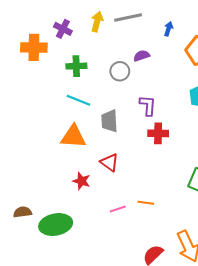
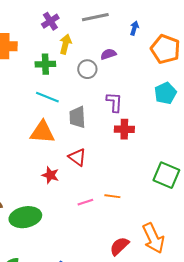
yellow arrow: (97, 22) -> (65, 44), moved
purple cross: (63, 29) -> (50, 21), moved, turned 30

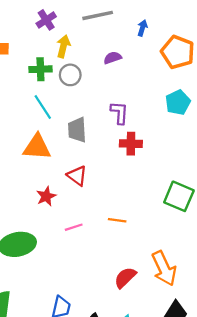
gray circle: (87, 69) -> (70, 75), moved
cyan line: (47, 97) -> (43, 107), turned 35
red star: (50, 175) -> (46, 196), turned 30
pink line: (85, 202) -> (74, 227), moved

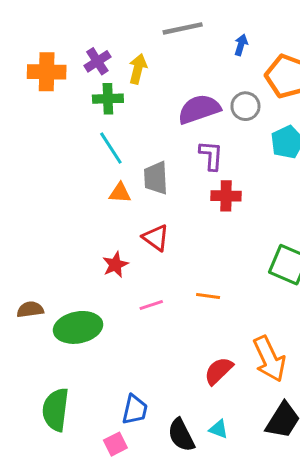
purple cross: (46, 20) -> (97, 61), moved
purple semicircle: (113, 58) -> (199, 109), moved, size x1.8
gray circle: (70, 75) -> (245, 106), moved
orange triangle: (37, 147) -> (120, 193), moved, size x0.6

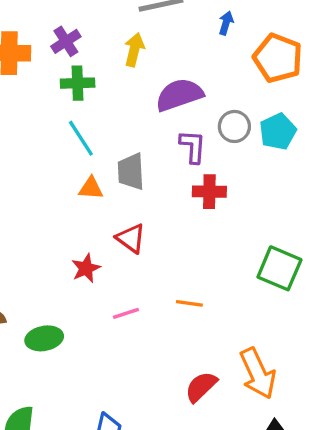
yellow arrow: (138, 69) -> (134, 50), moved
gray circle: (245, 106) -> (234, 126), moved
green ellipse: (78, 327) -> (44, 338), size x0.7

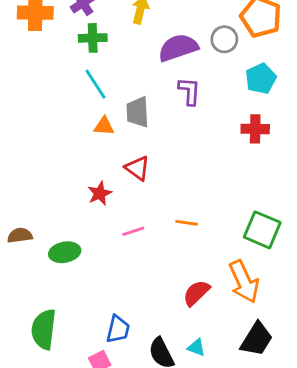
gray circle: (234, 126) -> (224, 39), moved
red cross: (209, 192) -> (255, 129), moved
green square: (279, 268) -> (262, 230), moved

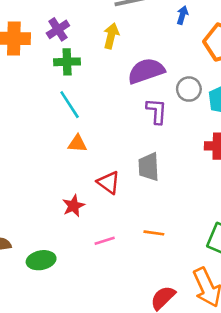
gray circle: (224, 39) -> (189, 89), moved
gray trapezoid: (138, 112) -> (149, 167), moved

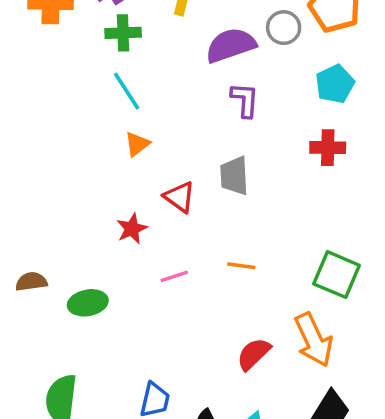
gray circle: (189, 89) -> (284, 28), moved
orange triangle: (77, 144) -> (137, 144), turned -42

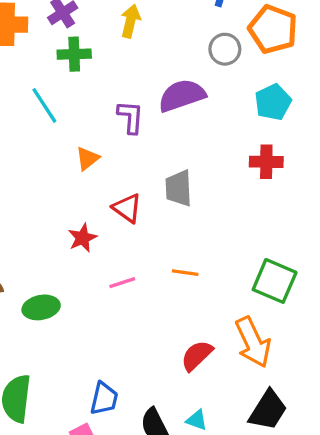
purple semicircle: (231, 45) -> (182, 96), moved
cyan line: (127, 91) -> (44, 105), moved
purple L-shape: (245, 100) -> (130, 117), moved

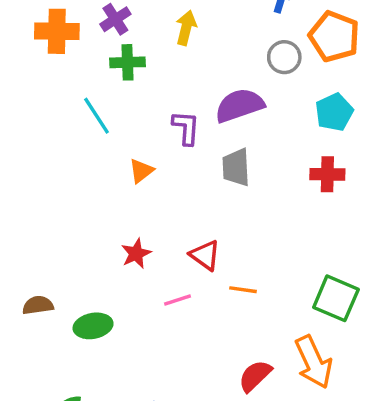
gray trapezoid: (179, 188) -> (236, 167), moved
red triangle: (127, 208) -> (205, 255), moved

